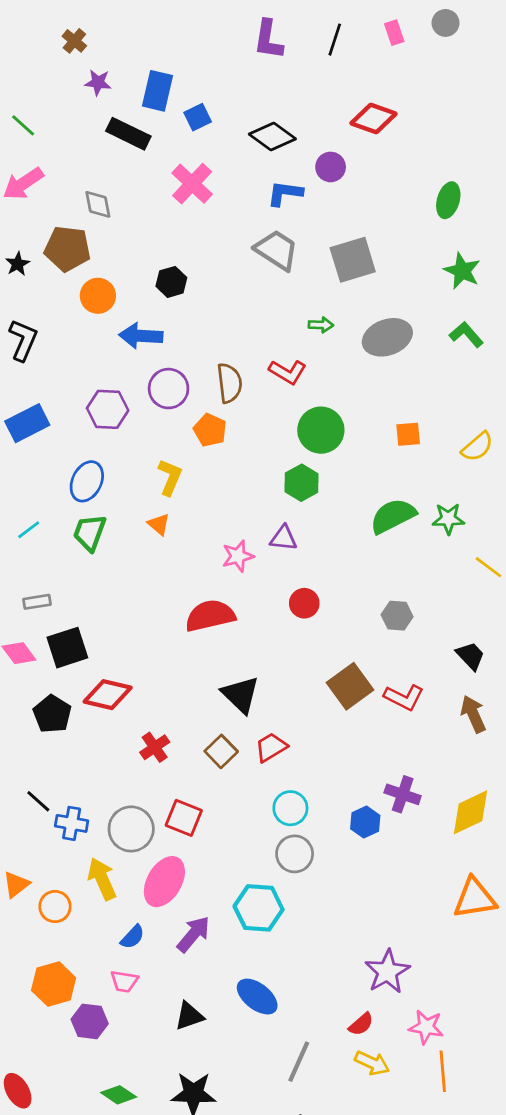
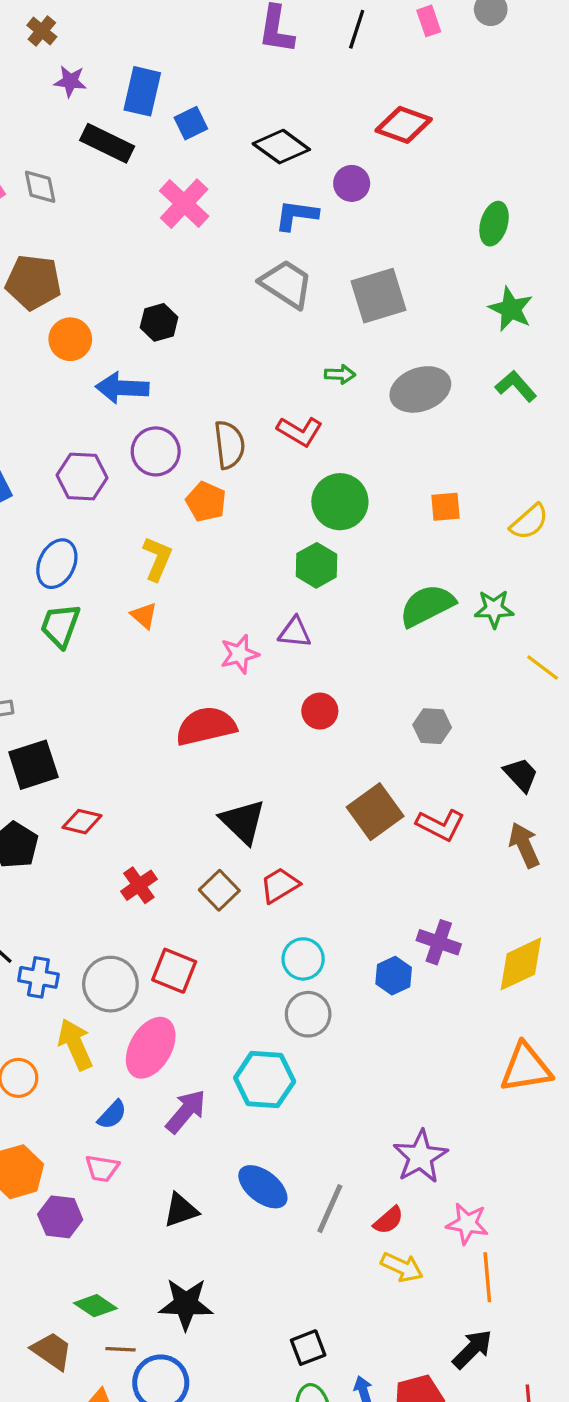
gray diamond: (98, 204) -> (40, 187), moved
red diamond: (108, 695) -> (82, 822), size x0.7
gray line: (299, 1062) -> (330, 1209), moved

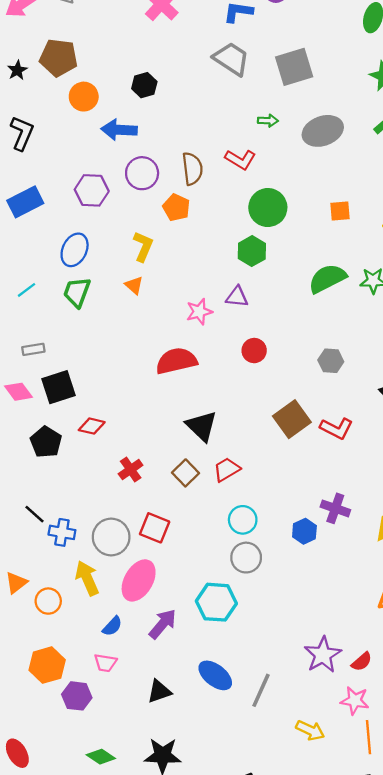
red semicircle: (389, 1220) -> (362, 662), moved

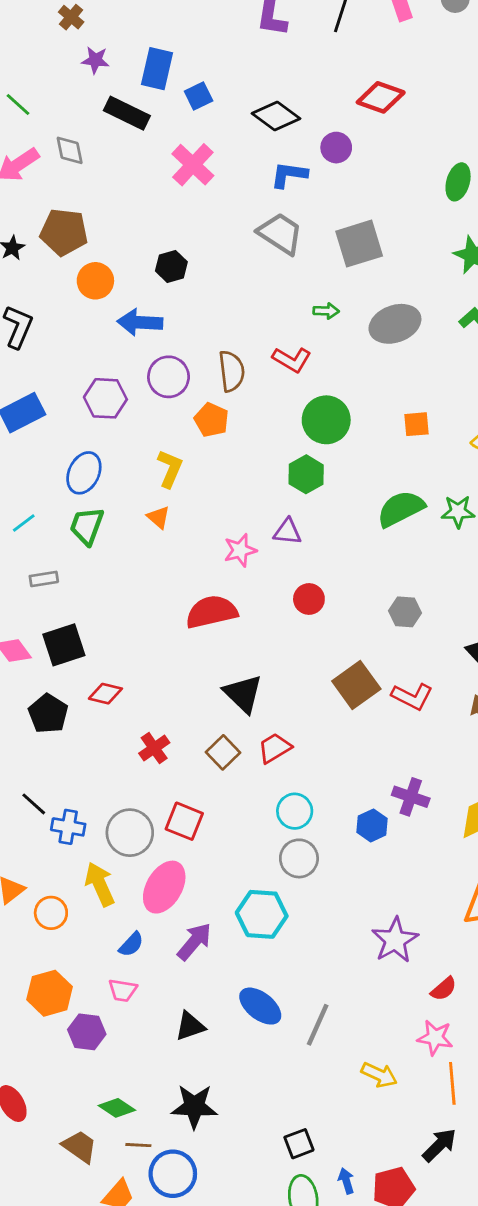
gray rectangle: (33, 349) -> (44, 579), moved
purple star: (323, 655) -> (395, 940), moved

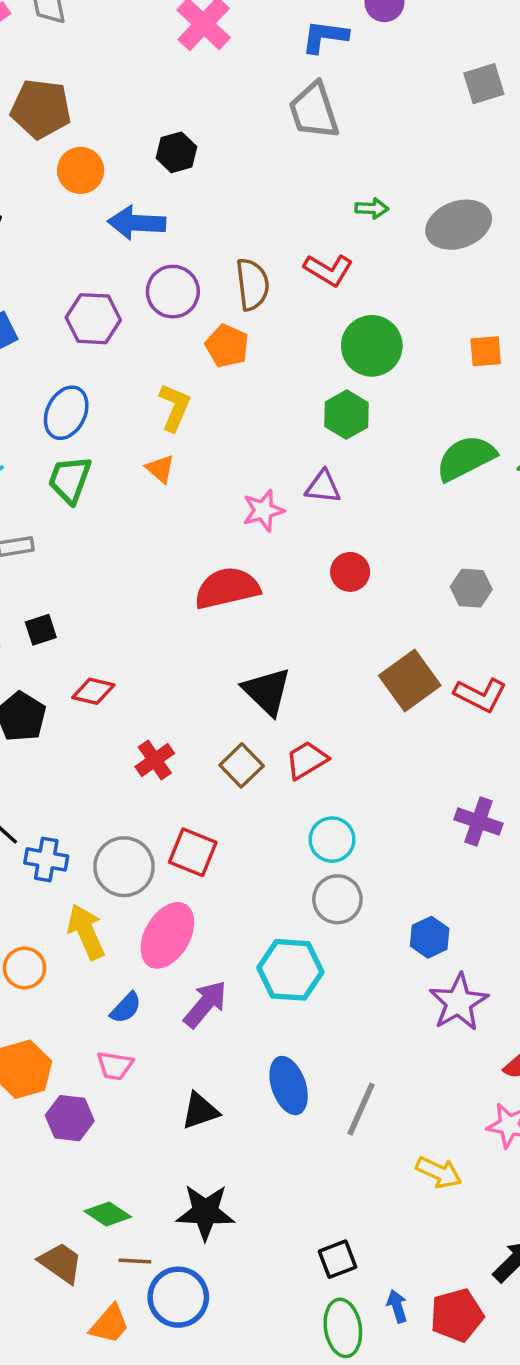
gray trapezoid: (280, 234) -> (314, 111), turned -141
gray square: (359, 244) -> (484, 84), moved, size x0.7
black square: (64, 645) -> (41, 630), size x0.6
blue hexagon: (372, 825) -> (430, 937), moved
blue ellipse: (260, 1006) -> (289, 1086), turned 33

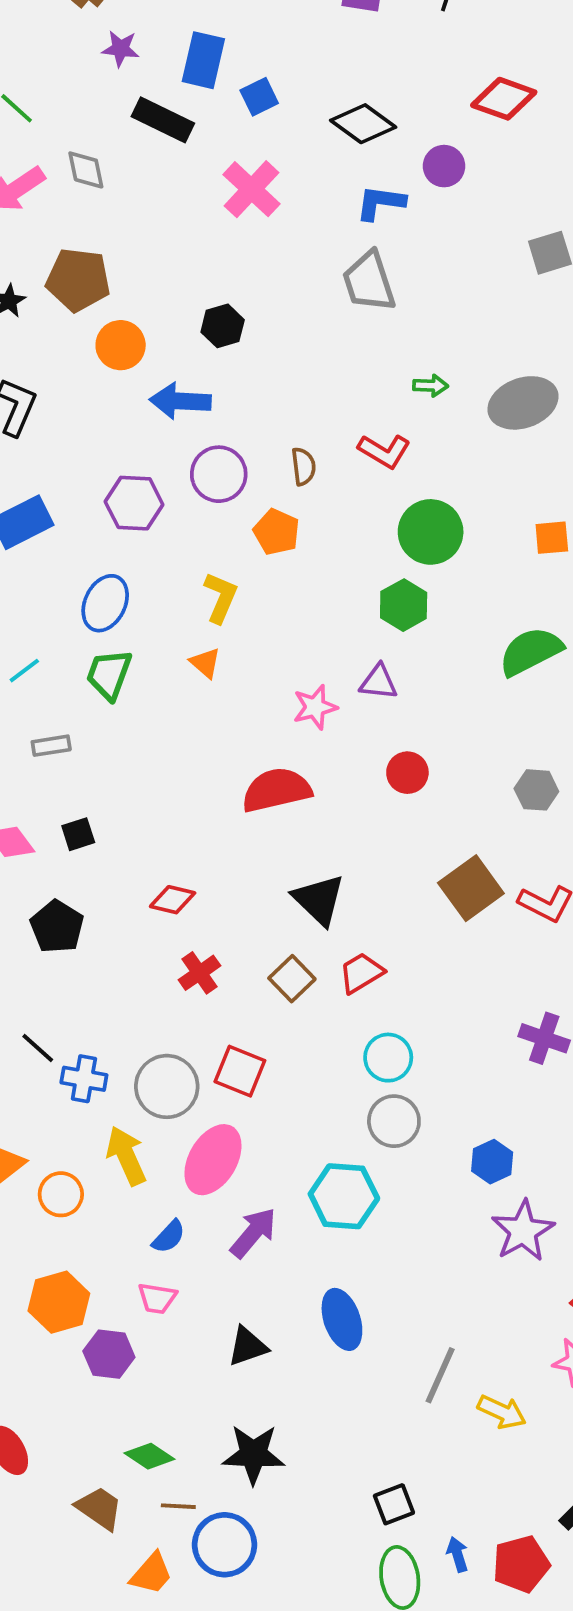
brown semicircle: (252, 284) -> (303, 466), size x0.7
red diamond: (93, 691) -> (173, 900), moved
gray line: (361, 1109) -> (440, 1375), moved

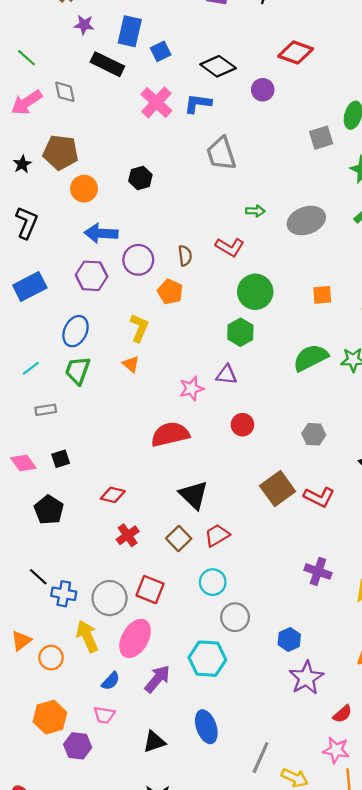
blue L-shape: (380, 203) -> (198, 104), moved
blue arrow: (180, 401) -> (101, 233), moved
cyan circle: (388, 1058) -> (213, 582), moved

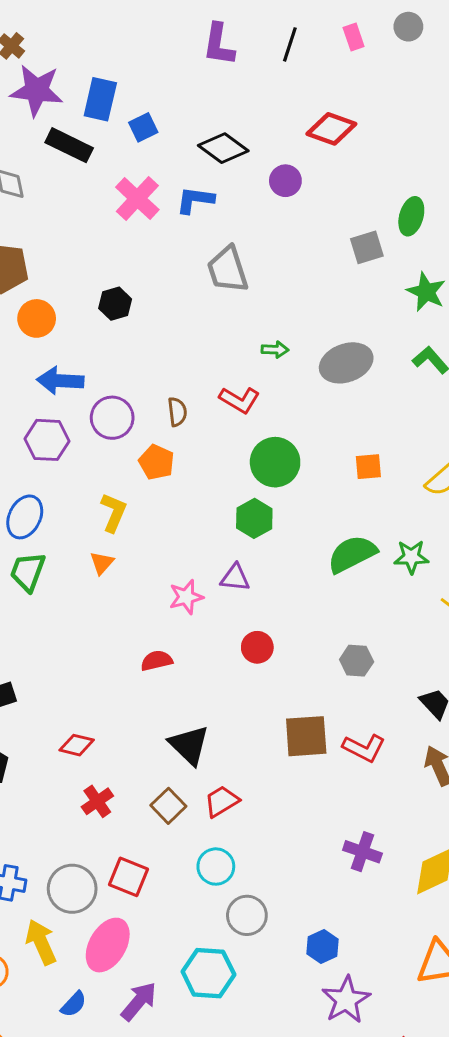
purple star: (84, 25) -> (37, 90), size x1.8
orange triangle: (131, 364) -> (102, 563), turned 30
red semicircle: (170, 434) -> (157, 661), size x0.6
brown square: (278, 489) -> (306, 736), turned 32

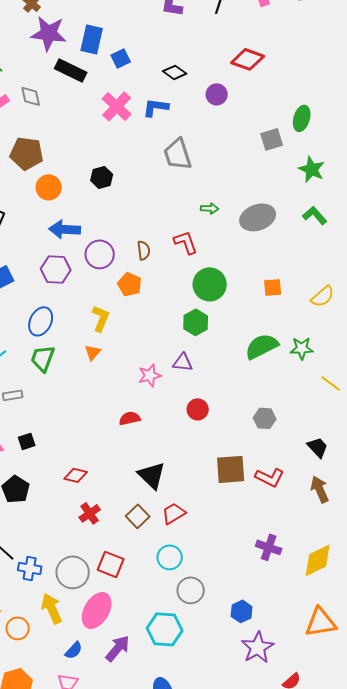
black diamond: (223, 148) -> (175, 72), size x0.7
red L-shape: (240, 400) -> (186, 242), turned -140

